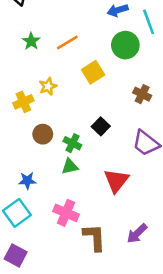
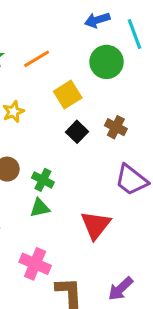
brown cross: (142, 94) -> (116, 127), moved
black square: (101, 126) -> (77, 132), moved

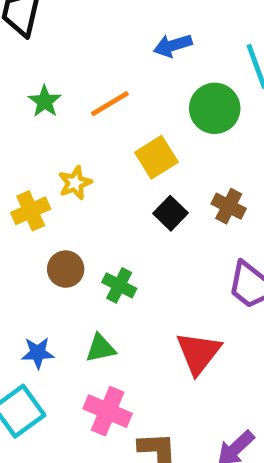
blue arrow: (97, 20) -> (173, 45), moved
green triangle: (40, 208) -> (101, 348), moved

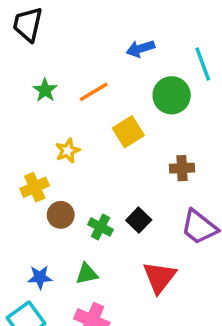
brown cross: (229, 206) -> (182, 168), turned -30
yellow cross: (31, 211) -> (35, 187), moved
black square: (170, 213) -> (139, 220), moved

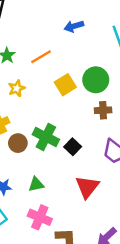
green circle: (172, 95) -> (96, 80), moved
yellow star: (68, 151) -> (17, 88), moved
green cross: (101, 227) -> (46, 137), moved, size x1.5

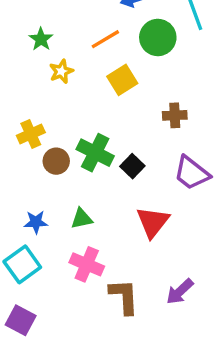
orange line: (41, 57) -> (105, 39), moved
green circle: (96, 80) -> (158, 37), moved
yellow star: (17, 88) -> (61, 71), moved

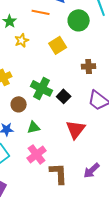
orange line: (105, 39) -> (41, 12), moved, turned 42
brown circle: (56, 161) -> (19, 104), moved
pink cross: (87, 264) -> (37, 154), turned 30

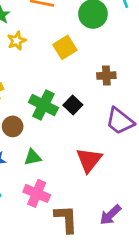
black square: (64, 96) -> (73, 105), moved
pink cross: (37, 154) -> (37, 193), turned -30

